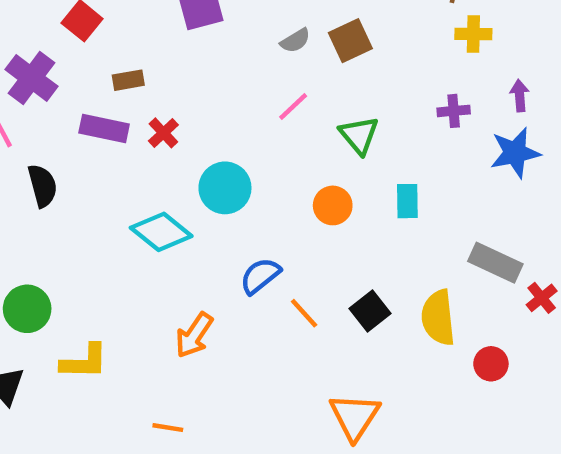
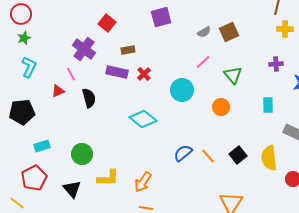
cyan circle: (225, 188) -> (182, 90), moved
cyan rectangle: (407, 201) -> (268, 105), moved
blue semicircle: (260, 276) -> (183, 153), moved
orange arrow: (194, 335) -> (143, 182), moved

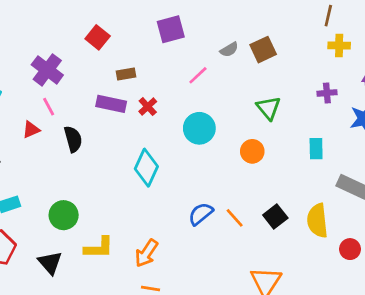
purple cross: (84, 49) -> (47, 70), moved
pink line: (203, 62) -> (198, 75), moved
cyan diamond: (143, 119) -> (146, 168), turned 76

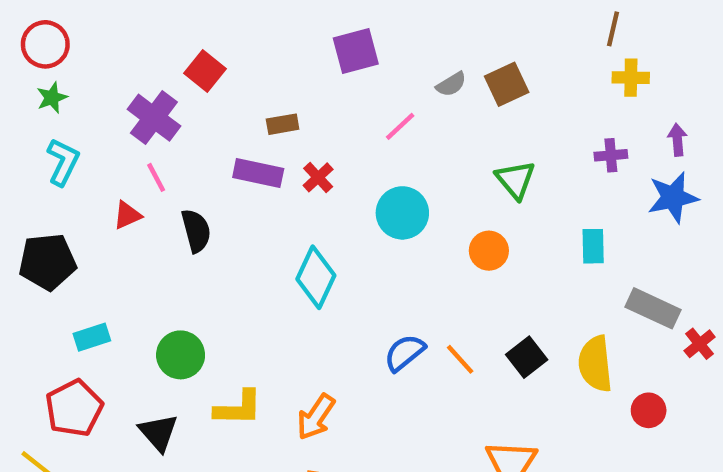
red square: (98, 37) -> (205, 71), moved

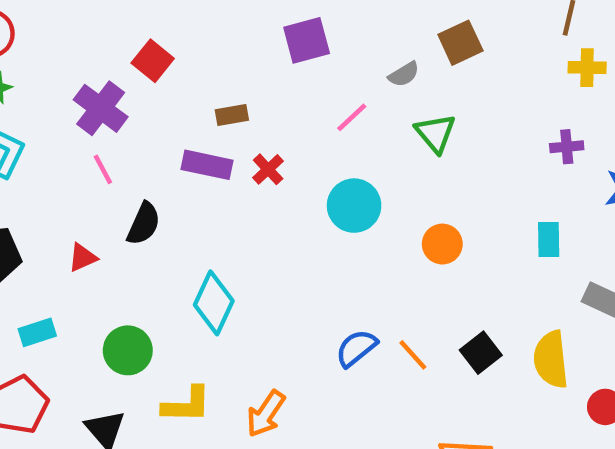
brown square: (507, 84) -> (460, 43), moved
green triangle: (515, 180) -> (436, 133), moved
red triangle: (127, 215) -> (83, 258), moved
black semicircle: (196, 231) -> (144, 224), turned 39
cyan diamond: (316, 277) -> (214, 303), moved

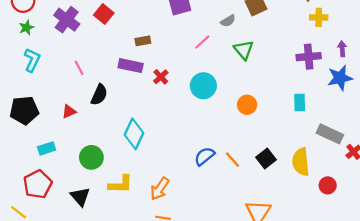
purple cross: (101, 108) -> (67, 20), moved
purple cross: (567, 147) -> (309, 57), size x1.5
red cross: (268, 169) -> (161, 77), moved

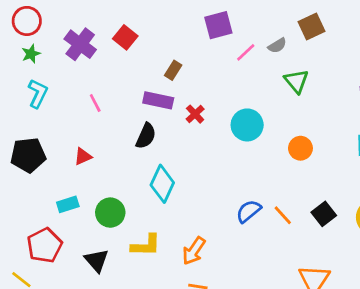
brown rectangle: (143, 41) -> (173, 70), turned -48
pink line: (202, 42) -> (246, 52), moved
black semicircle: (99, 95) -> (146, 136), moved
cyan rectangle: (47, 148) -> (68, 204), moved

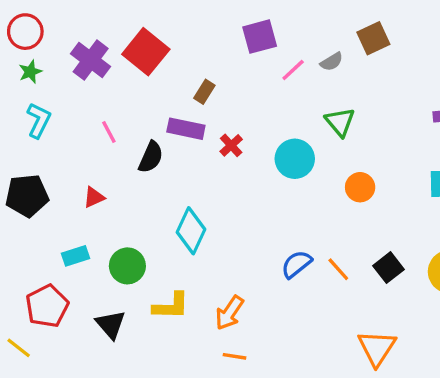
red square: (125, 37) -> (146, 52), size x1.5
green triangle: (296, 81) -> (340, 122), moved
black semicircle: (146, 136) -> (151, 157), moved

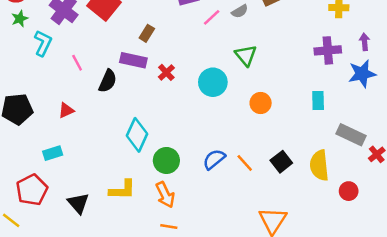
cyan L-shape: (39, 120) -> (43, 43), moved
green circle: (127, 266) -> (166, 160), moved
orange arrow: (229, 313) -> (165, 195), turned -60

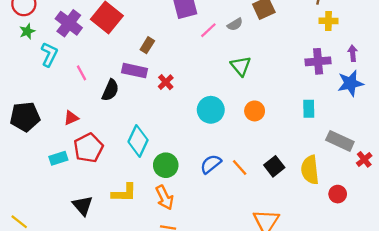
cyan circle: (213, 82) -> (211, 110), moved
red pentagon: (32, 190) -> (88, 148), moved

